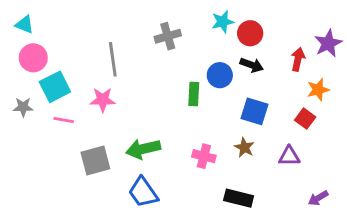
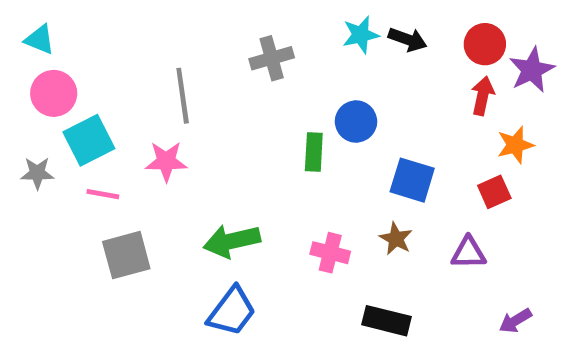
red circle: (250, 33) -> (485, 44), moved
black arrow: (252, 65) -> (408, 39), moved
red square: (305, 119) -> (494, 192), turned 30
gray square: (95, 160) -> (126, 255), moved
blue trapezoid: (143, 192) -> (232, 311), turned -108

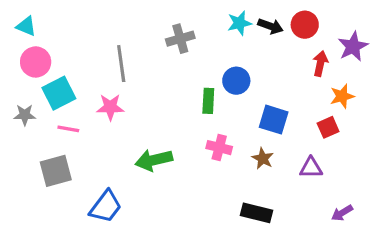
red circle: (485, 44) -> (305, 25), moved
pink cross: (330, 253) -> (219, 148), moved
gray square: (126, 255) -> (56, 171), moved
blue trapezoid: (232, 311) -> (106, 207), moved

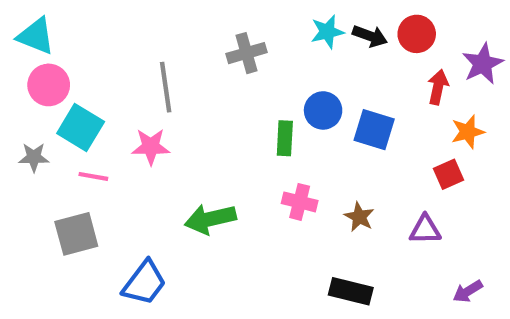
cyan triangle: (26, 26) -> (36, 36), size x1.4
cyan square: (59, 93) -> (81, 128), turned -32
blue square: (274, 120) -> (374, 130), moved

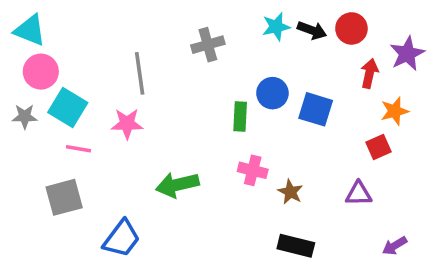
gray star: (34, 157) -> (25, 116), moved
brown star: (359, 217) -> (290, 192), moved

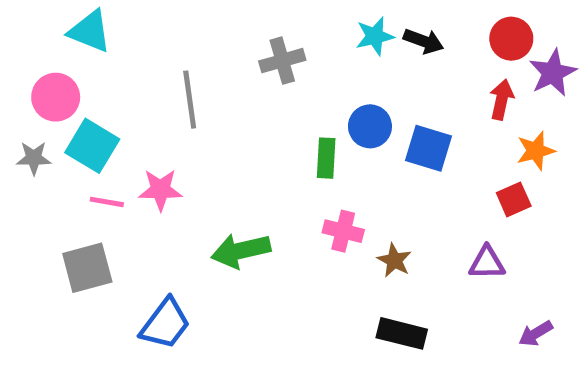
red circle: (351, 28) -> (511, 39), moved
cyan triangle: (30, 30) -> (90, 31), moved
pink star: (127, 124) -> (160, 190), moved

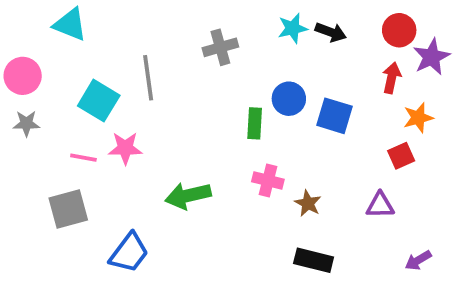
pink circle: (56, 97) -> (23, 76), moved
cyan square: (92, 146) -> (99, 101), moved

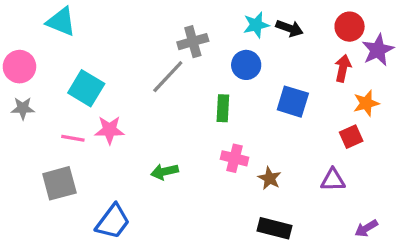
gray line: (148, 78) -> (168, 77), moved, turned 51
blue circle: (289, 99) -> (246, 65), moved
green arrow: (188, 196) -> (164, 172), size x0.7

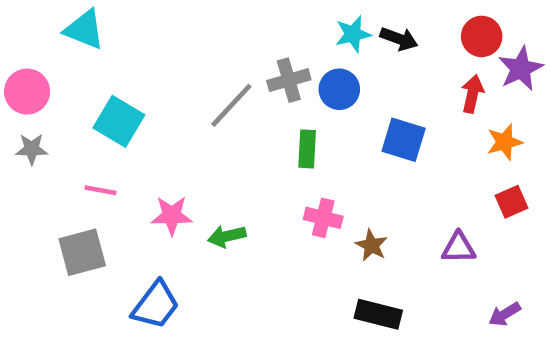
gray cross: (193, 42) -> (289, 80), moved
pink star: (109, 130) -> (172, 216), moved
red square: (351, 137) -> (511, 202), moved

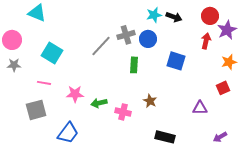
orange star: (505, 142) -> (229, 62), moved
pink cross: (323, 218) -> (123, 112), moved
brown star: (371, 245) -> (150, 101), moved

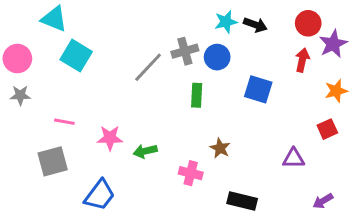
cyan square: (52, 53) -> (76, 56), moved
pink cross: (123, 112) -> (191, 173), moved

